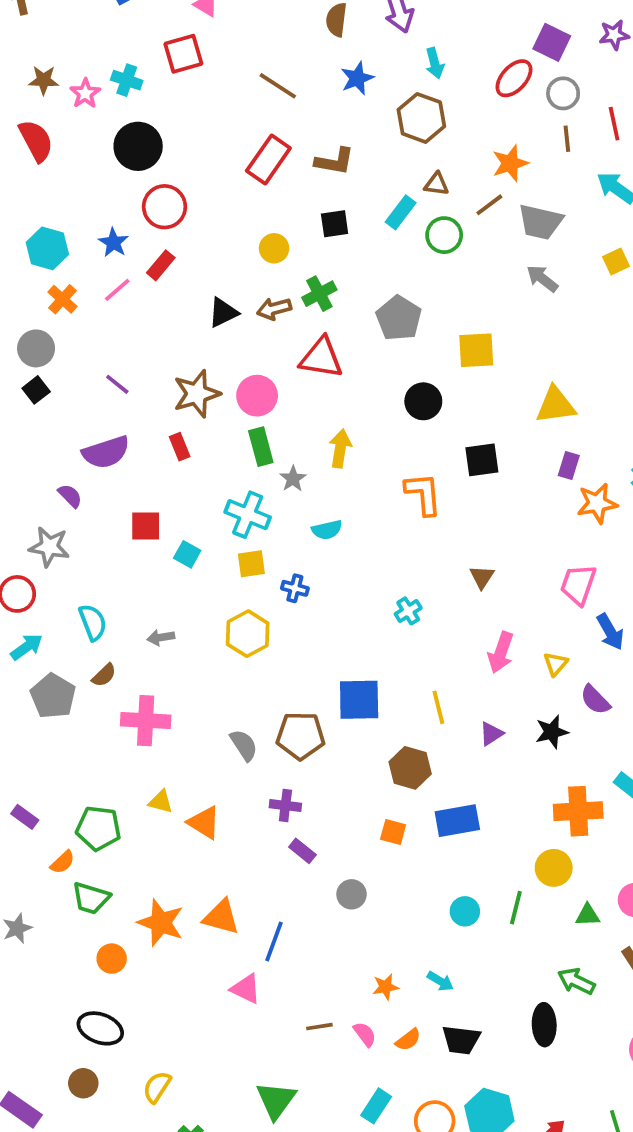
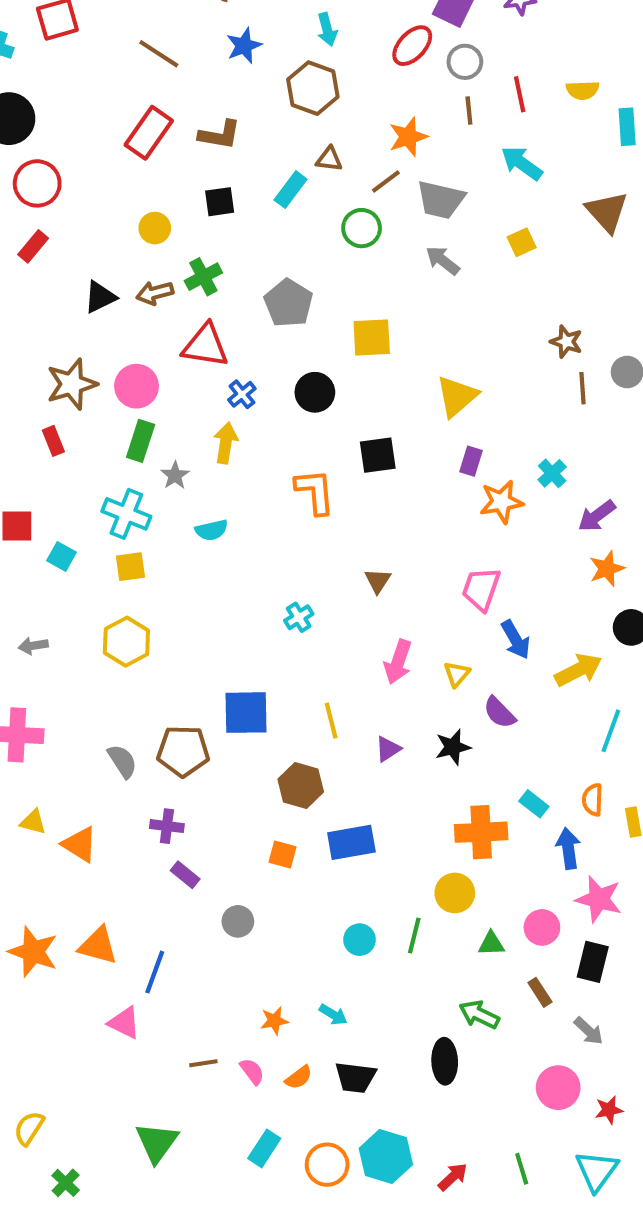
green circle: (444, 235) -> (362, 228), moved
yellow triangle: (556, 405) -> (457, 396), turned -33
green rectangle: (261, 447) -> (141, 441), turned 33
blue cross: (295, 588) -> (242, 394), moved, turned 36

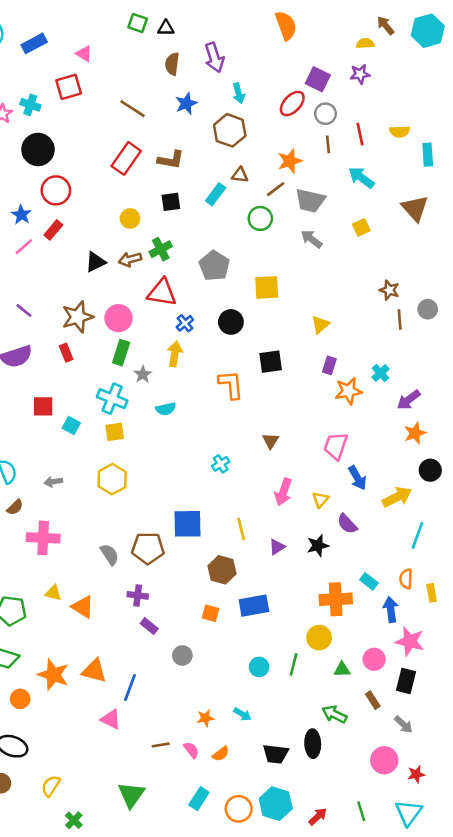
yellow triangle: (457, 396) -> (320, 325), size x0.7
black trapezoid: (355, 1077) -> (276, 754), moved

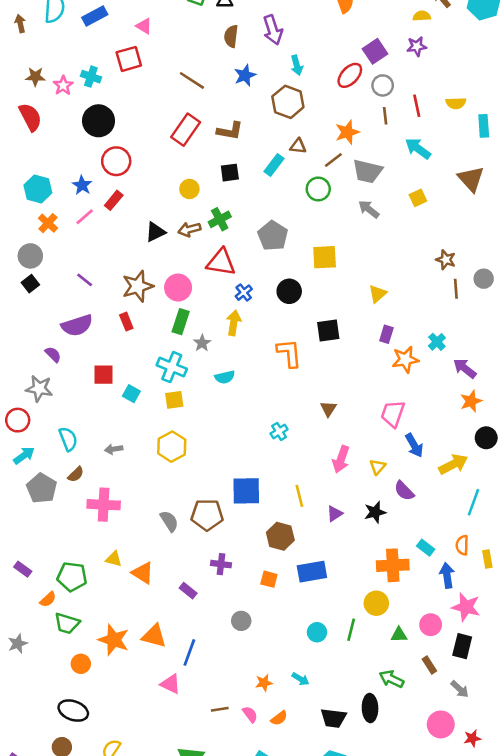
purple square: (318, 79) -> (375, 51), turned 30
purple arrow: (409, 400) -> (465, 368), turned 75
purple cross: (138, 595) -> (221, 564), moved
purple rectangle: (149, 626) -> (188, 591), moved

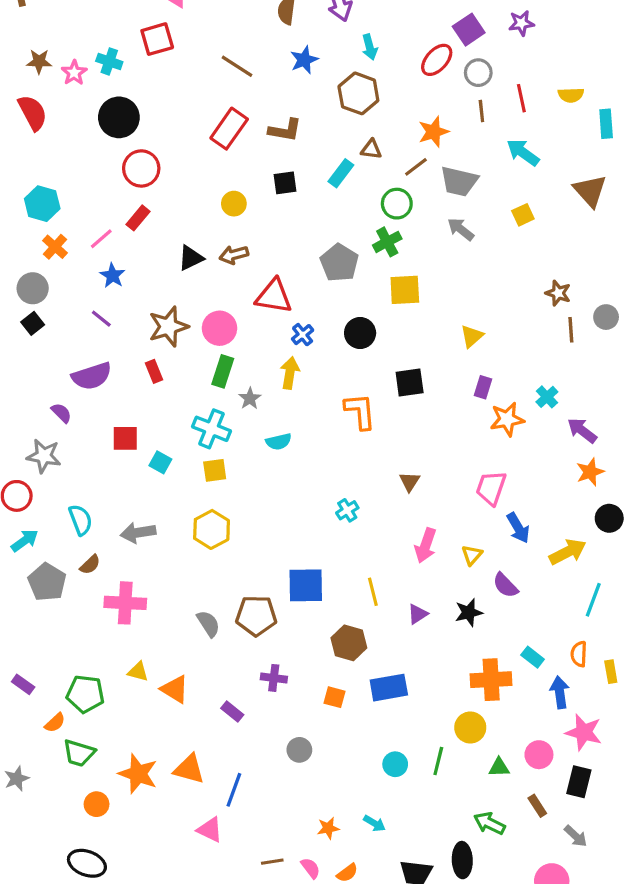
blue star: (82, 185) -> (112, 275), moved
green cross: (220, 219) -> (387, 242), moved
gray arrow: (114, 449) -> (138, 533), size x1.5

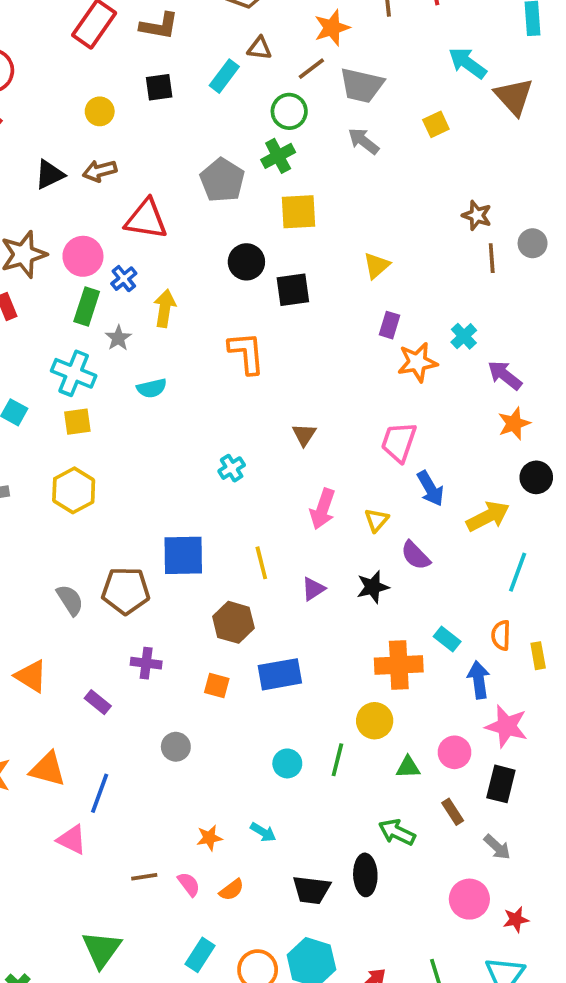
cyan arrow: (523, 153) -> (468, 63), moved
blue cross: (303, 335) -> (124, 279), moved
black square: (410, 383) -> (293, 290), moved

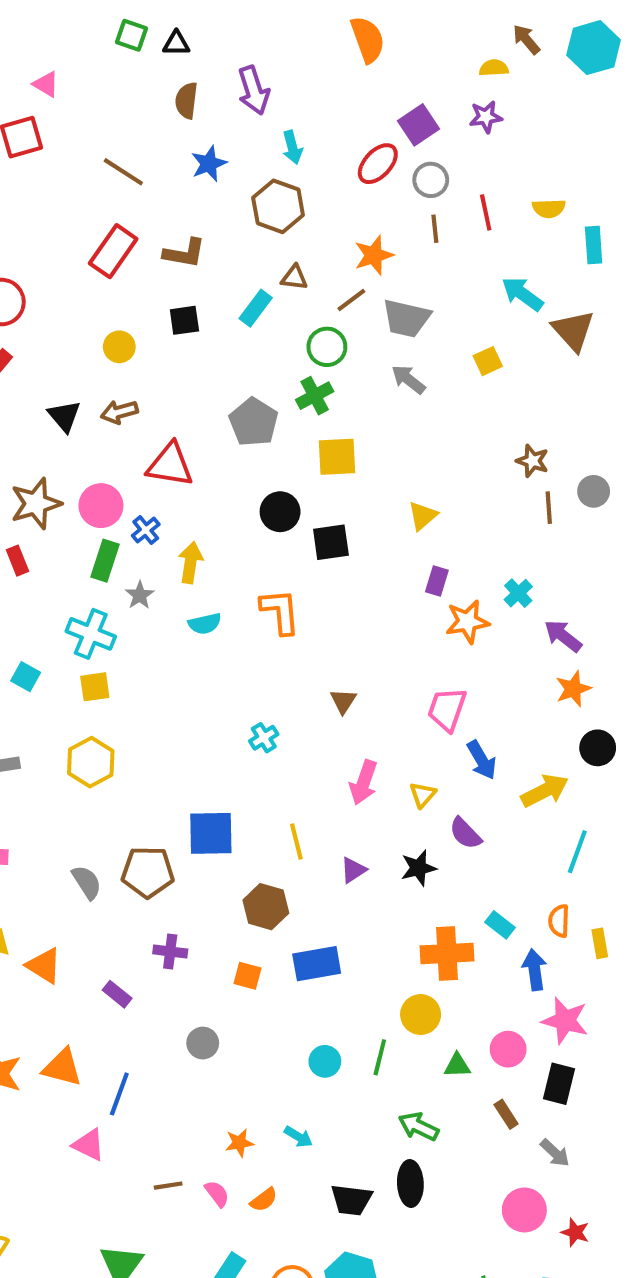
black triangle: (50, 175) -> (64, 416), turned -44
cyan semicircle: (152, 388) -> (205, 624), moved
green arrow: (397, 832) -> (419, 1126), moved
red star: (516, 920) -> (575, 1232), turned 30

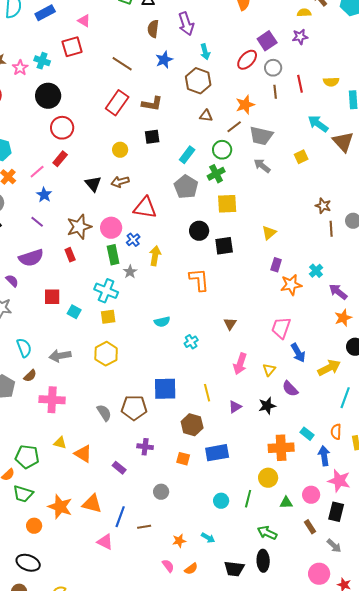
cyan rectangle: (256, 308) -> (187, 155), moved
green rectangle: (105, 561) -> (113, 255), turned -30
cyan semicircle: (205, 624) -> (162, 322), moved
brown line: (168, 1186) -> (144, 527), moved

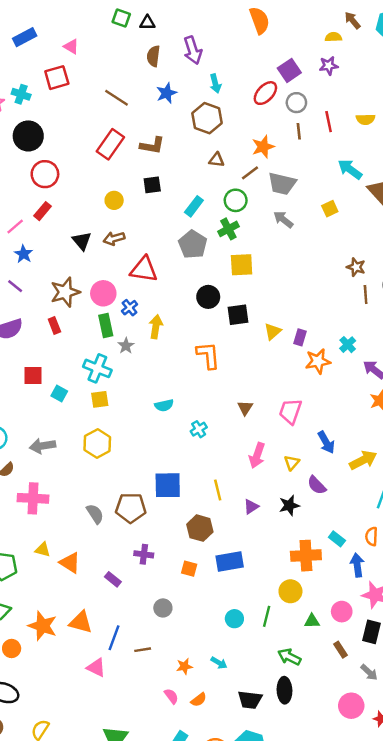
yellow triangle: (269, 233) -> (273, 331), moved
pink trapezoid: (281, 328) -> (290, 411), moved

